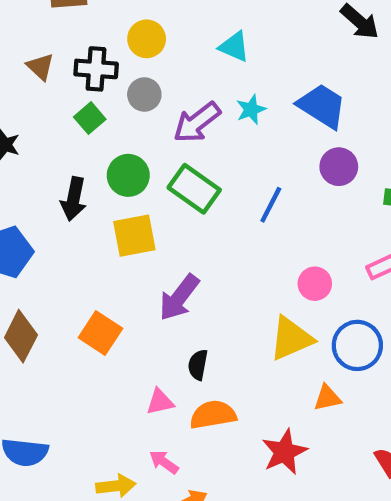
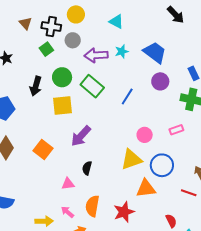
purple arrow: (197, 122) -> (96, 55), turned 30
orange triangle: (327, 398) -> (146, 188), size x1.5
orange semicircle: (213, 415) -> (92, 206), moved, turned -75

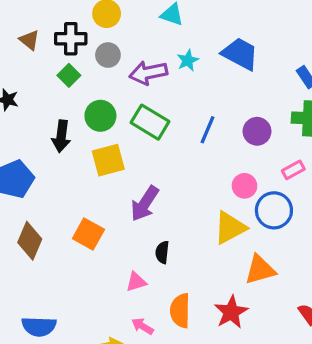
purple circle: (160, 81) -> (257, 131), moved
blue circle: (162, 165) -> (274, 210), moved

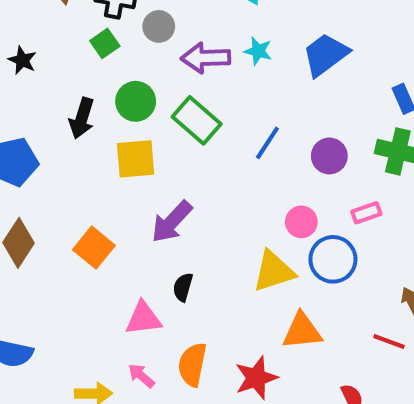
blue trapezoid: (240, 54) -> (325, 55), turned -75
cyan star: (188, 60) -> (258, 51), turned 30
pink triangle: (136, 282) -> (143, 318), size x1.4

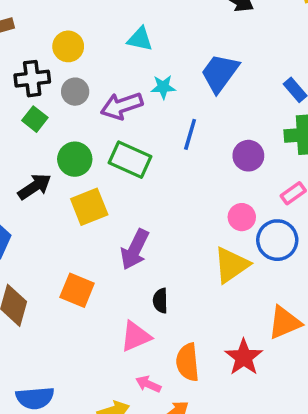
black arrow: (82, 118) -> (35, 187), turned -124
blue line: (267, 143) -> (190, 134), moved
orange triangle: (302, 331) -> (285, 322), moved

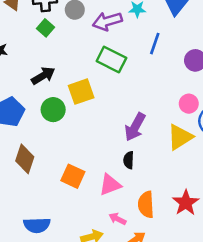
green circle: (75, 159) -> (53, 110), moved
purple arrow: (135, 249) -> (135, 127), moved
orange square: (77, 290) -> (73, 176), moved

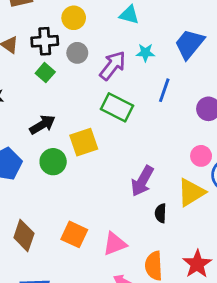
purple arrow: (107, 21) -> (113, 66), turned 144
brown diamond: (25, 159) -> (24, 236), moved
black semicircle: (129, 160) -> (161, 213), moved

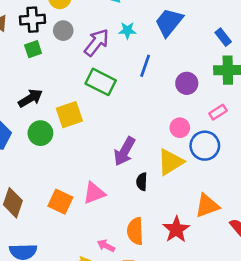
green square: (45, 73) -> (33, 49), turned 30
pink triangle: (115, 244) -> (94, 193), moved

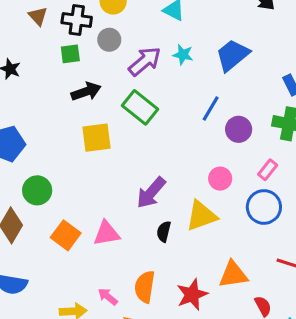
blue line: (145, 66) -> (211, 108), moved
black arrow: (30, 98) -> (86, 92), moved
pink rectangle: (218, 112) -> (268, 170), turned -30
green circle: (40, 133) -> (37, 190), moved
blue circle: (205, 146) -> (264, 207), moved

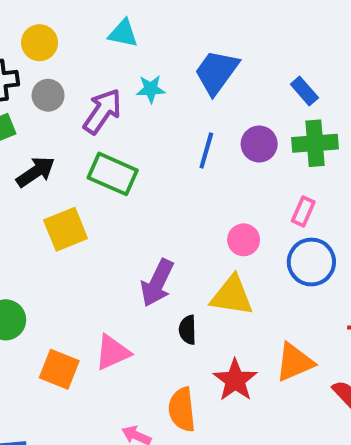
purple circle: (239, 129) -> (259, 144), moved
yellow triangle: (201, 216) -> (232, 296), turned 44
red star: (192, 295) -> (235, 380), moved

